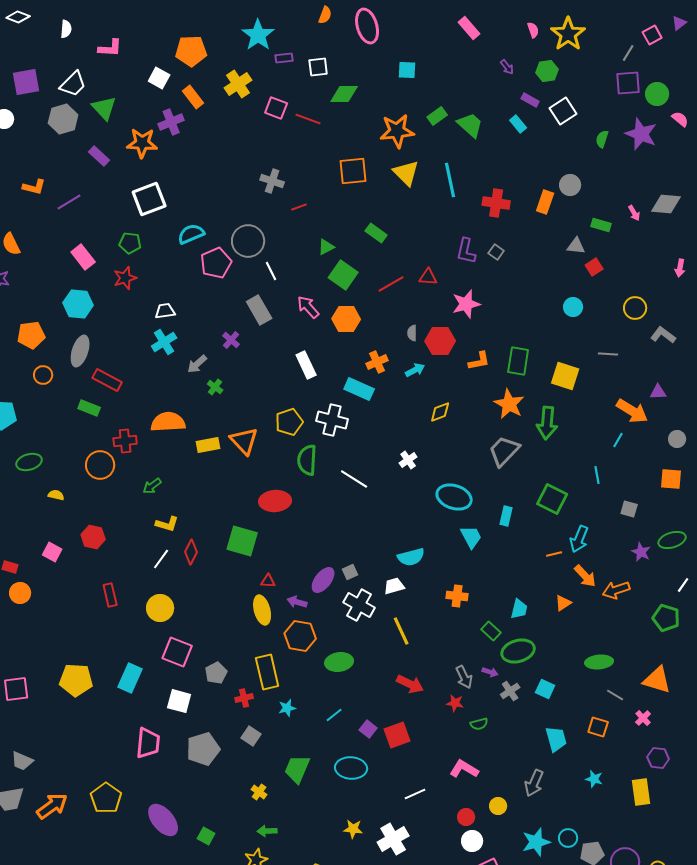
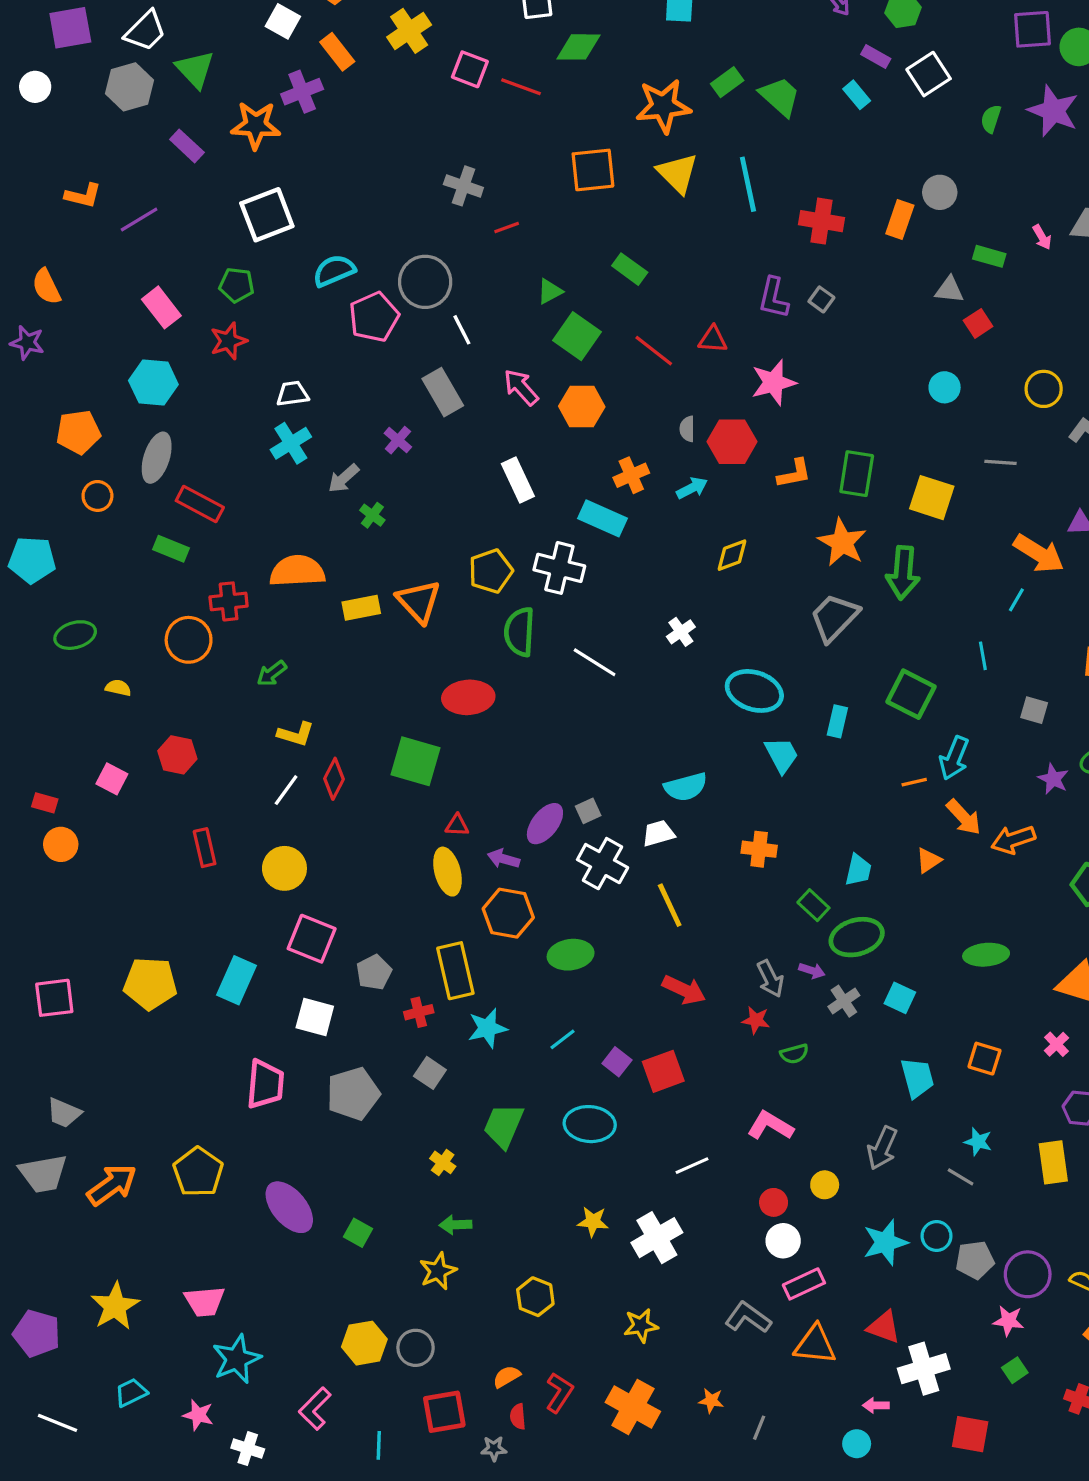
red line: (391, 284) -> (654, 351), turned 68
gray line: (615, 695) -> (961, 1177), moved
cyan star: (287, 708) -> (487, 1028), size x1.4

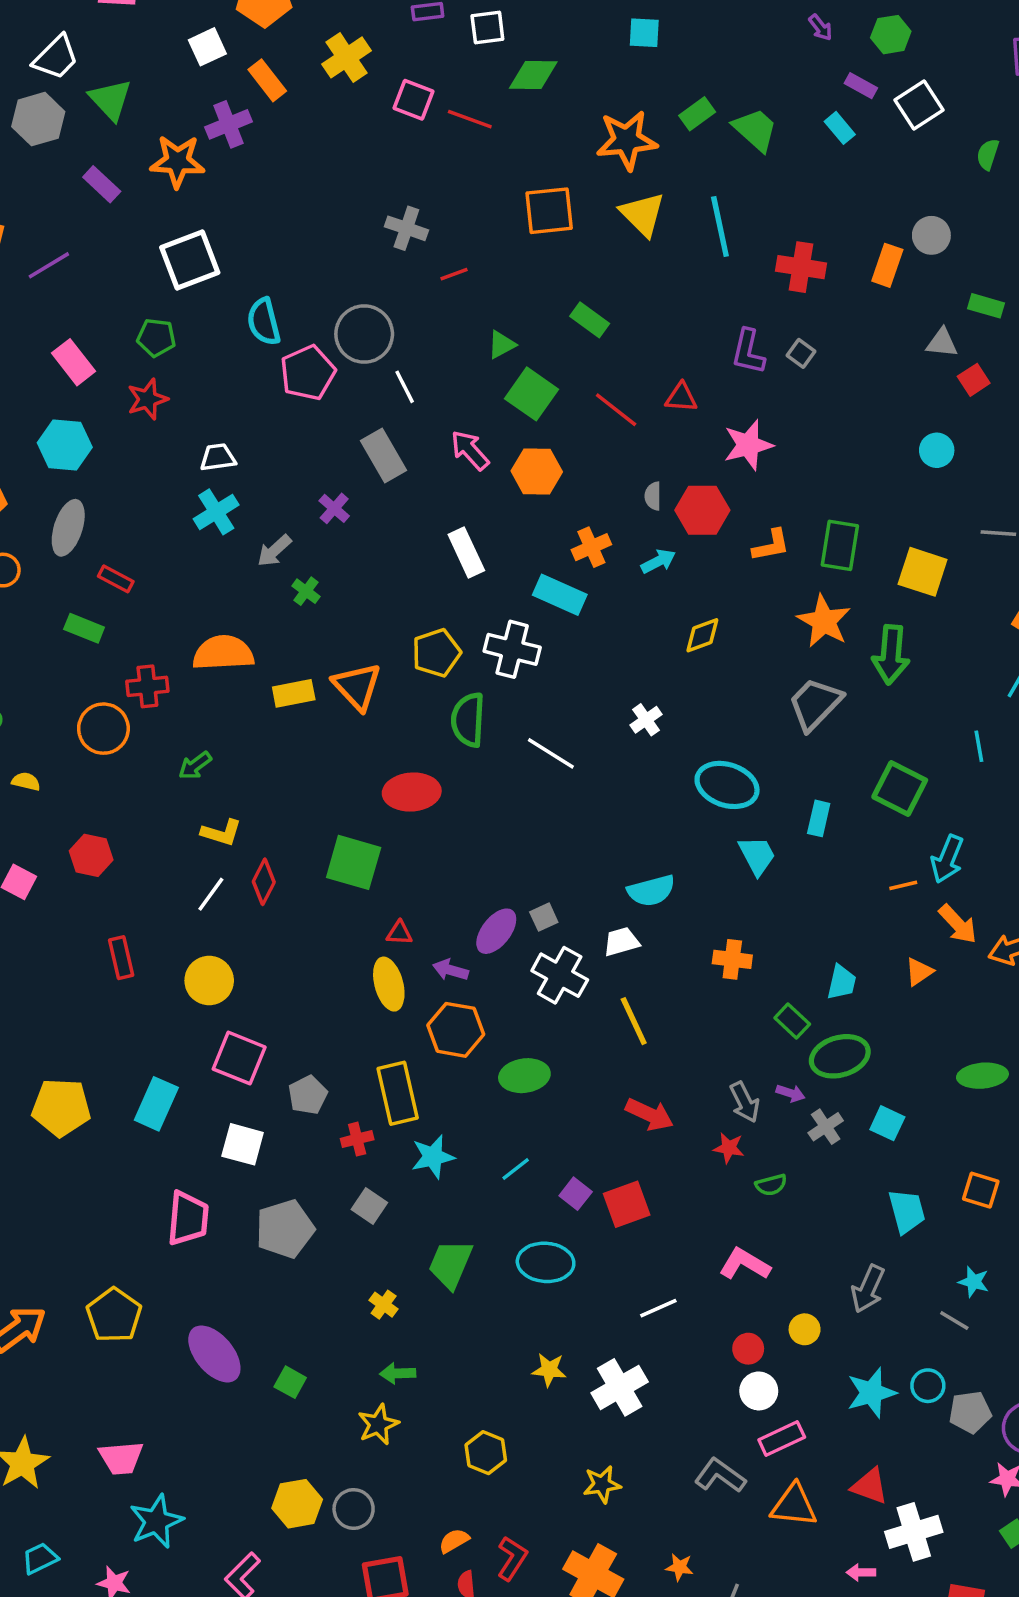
white square: (283, 21) -> (207, 47), turned 36
cyan semicircle: (334, 271) -> (264, 322), turned -81
red rectangle: (200, 504) -> (116, 579), size x0.7

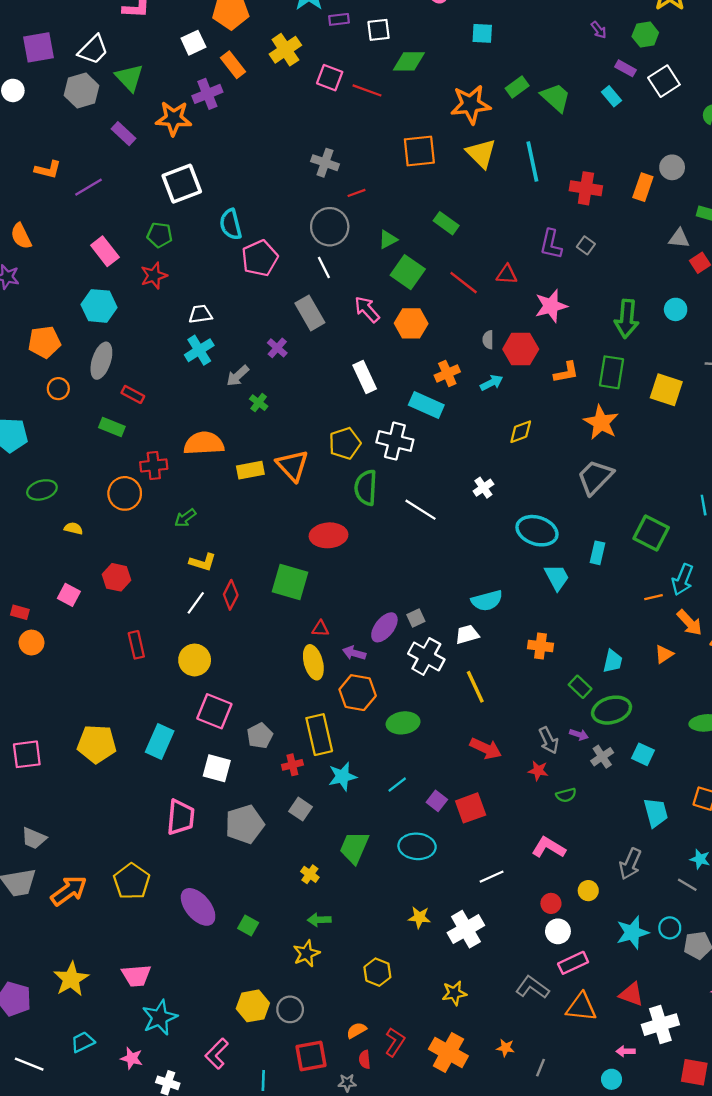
gray circle: (364, 334) -> (330, 227), moved
green arrow: (891, 655) -> (627, 319), moved

